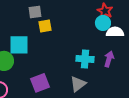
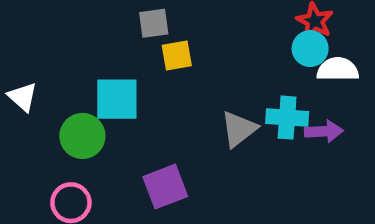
cyan cross: (85, 59) -> (287, 118), moved
purple arrow: (109, 59) -> (324, 131), turned 70
gray triangle: (78, 84) -> (239, 129), moved

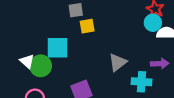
white triangle: (23, 97) -> (27, 61), moved
cyan cross: (287, 118) -> (142, 82), moved

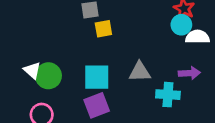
cyan square: (58, 48) -> (97, 77), moved
gray triangle: (118, 62) -> (140, 72), turned 36

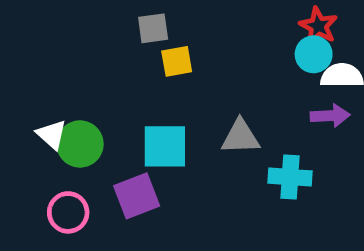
purple arrow: (189, 73) -> (330, 116), moved
purple square: (97, 105) -> (137, 196), moved

